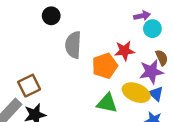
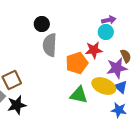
black circle: (51, 16) -> (42, 24), moved
cyan circle: (152, 29) -> (106, 32), moved

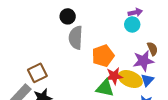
red star: (94, 50) -> (114, 76), moved
blue triangle: (121, 87) -> (147, 80), turned 32

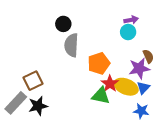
red star: (114, 76) -> (110, 84), turned -30

